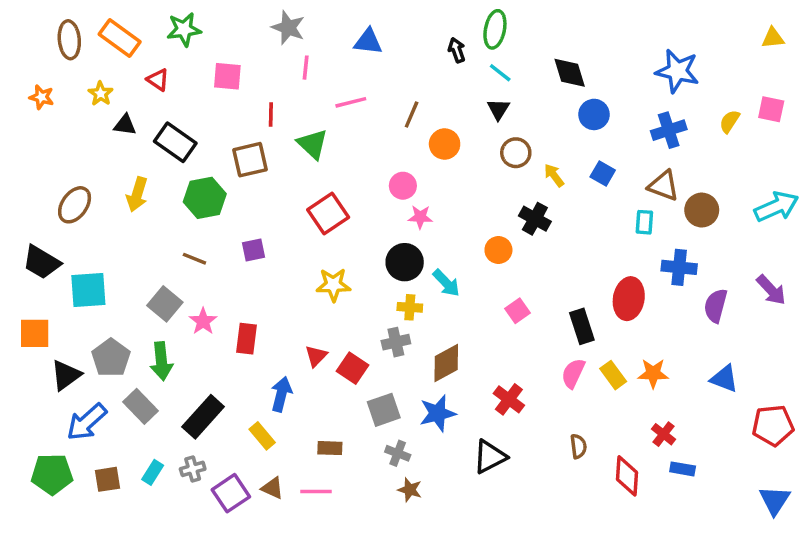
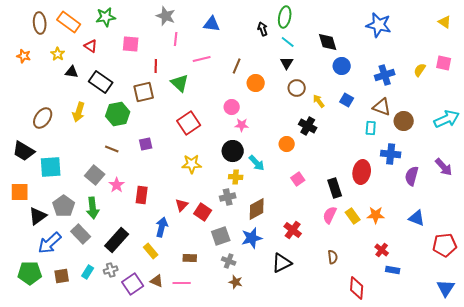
yellow triangle: (773, 38) -> (445, 22), turned 40
blue star: (677, 71) -> (379, 25), moved
red diamond: (627, 476) -> (357, 288), moved

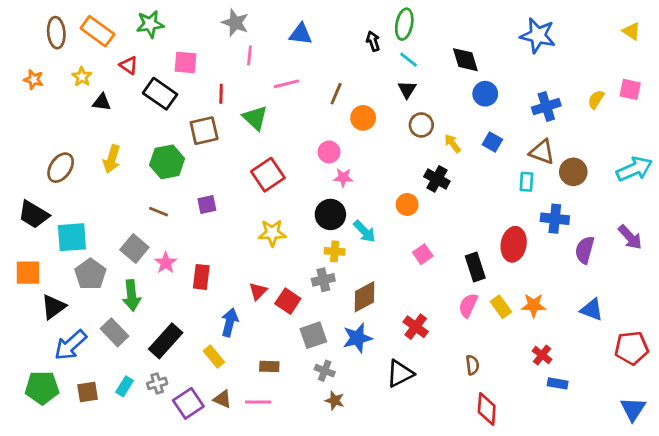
black rectangle: (101, 82) -> (160, 94), moved
gray pentagon: (64, 206) -> (90, 274), moved
red diamond: (357, 288) -> (487, 409), moved

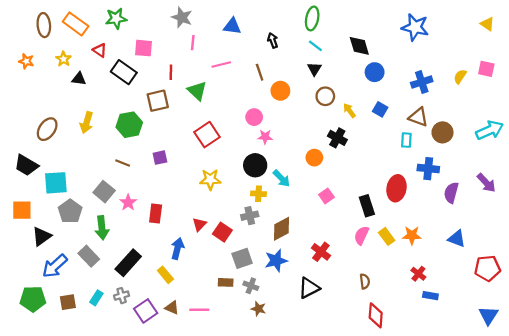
black arrow: (373, 41) -> (273, 40), moved
brown line: (336, 94) -> (260, 72), turned -42
brown rectangle: (269, 366) -> (226, 282), moved

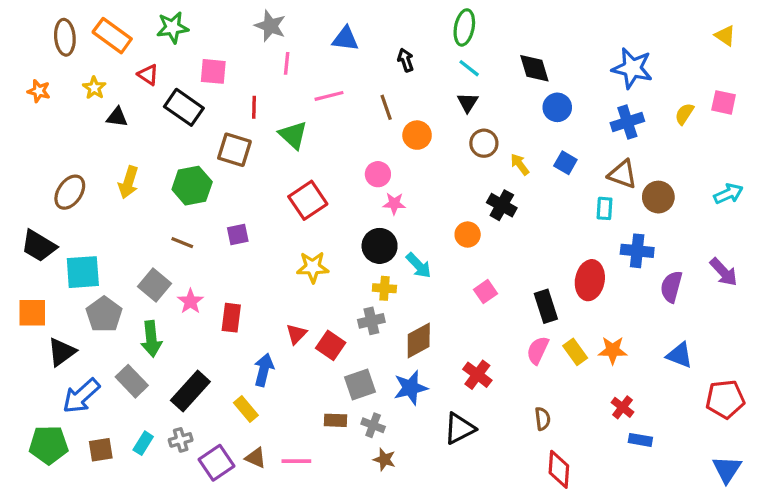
blue star: (415, 27) -> (632, 68), moved
brown square: (158, 101) -> (234, 150), turned 30
cyan arrow: (490, 130) -> (728, 194), size x0.7

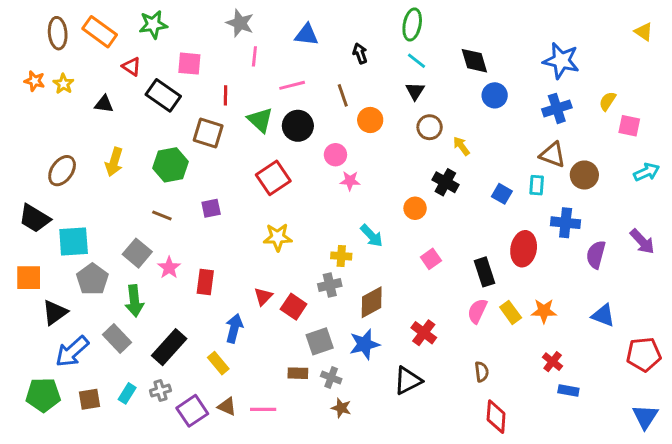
yellow star: (94, 88) -> (63, 84), moved
pink square: (724, 102) -> (629, 126), moved
blue square: (565, 163) -> (502, 194), moved
black circle: (380, 246) -> (298, 126), moved

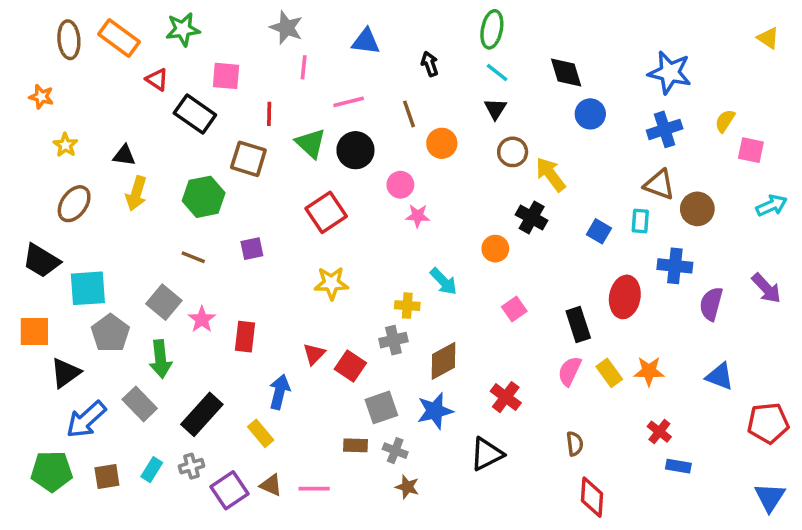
yellow star: (63, 84) -> (65, 145), moved
black triangle: (104, 104) -> (124, 155), moved
yellow arrow: (461, 146) -> (551, 174), size x1.5

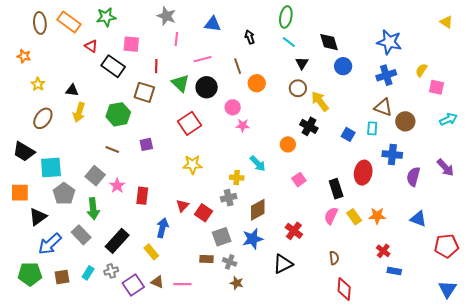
black triangle: (495, 109) -> (302, 63), moved

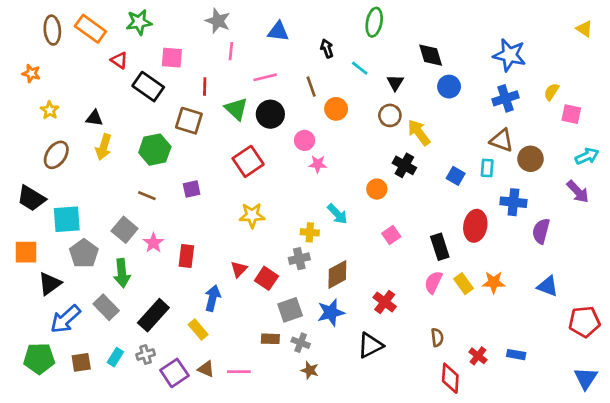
cyan line: (289, 42) -> (360, 68), moved
purple arrow: (445, 168) -> (578, 192), moved
red cross: (383, 251) -> (478, 356), moved

